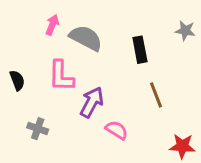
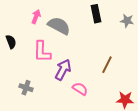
black rectangle: (140, 50) -> (96, 14), moved
black semicircle: (17, 80) -> (11, 42), moved
brown line: (156, 95) -> (107, 65), turned 48

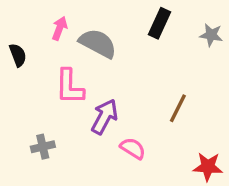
black rectangle: (96, 14) -> (160, 23), turned 36
black semicircle: (11, 42) -> (18, 55), moved
gray cross: (26, 88) -> (43, 147), turned -32

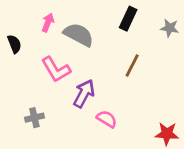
pink L-shape: (69, 87) -> (56, 69), turned -32
brown line: (178, 108) -> (132, 65), moved

